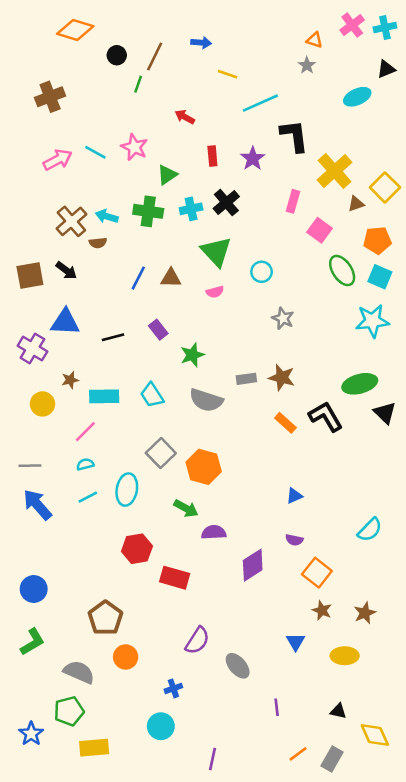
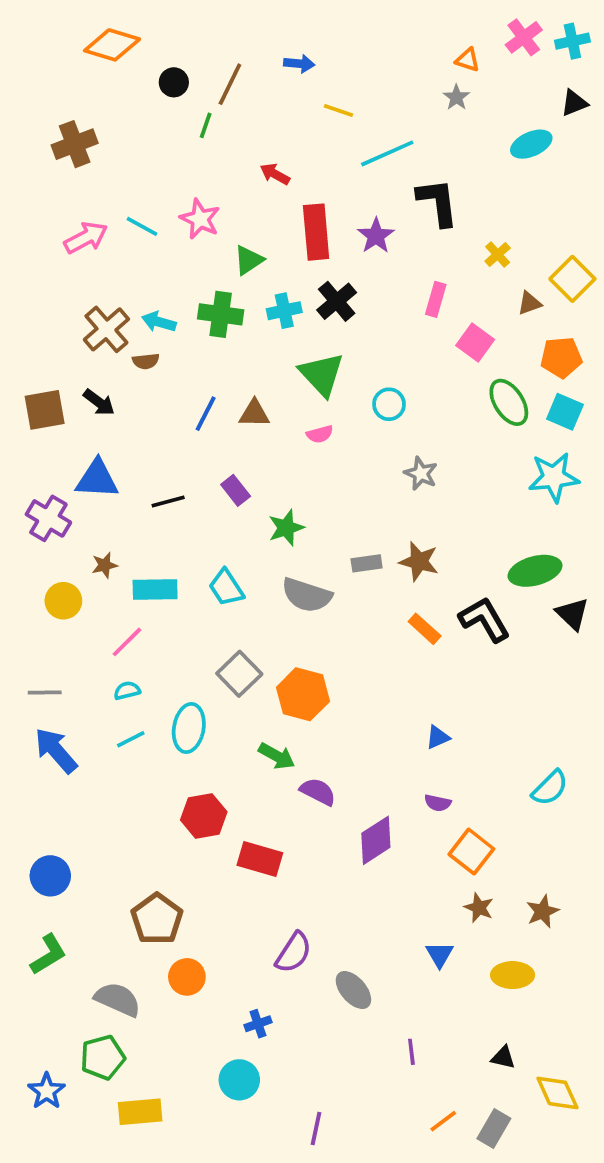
red rectangle: (212, 156) -> (316, 232), size x1.8
yellow cross: (335, 171) -> (498, 255), size x0.5
purple semicircle: (214, 532) -> (318, 792), turned 30

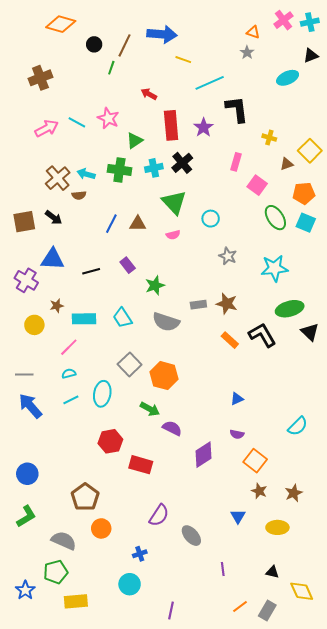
blue arrow: (299, 64) -> (162, 34), size x1.8
yellow cross: (498, 255) -> (269, 138), turned -32
cyan star: (554, 477) -> (274, 268), moved

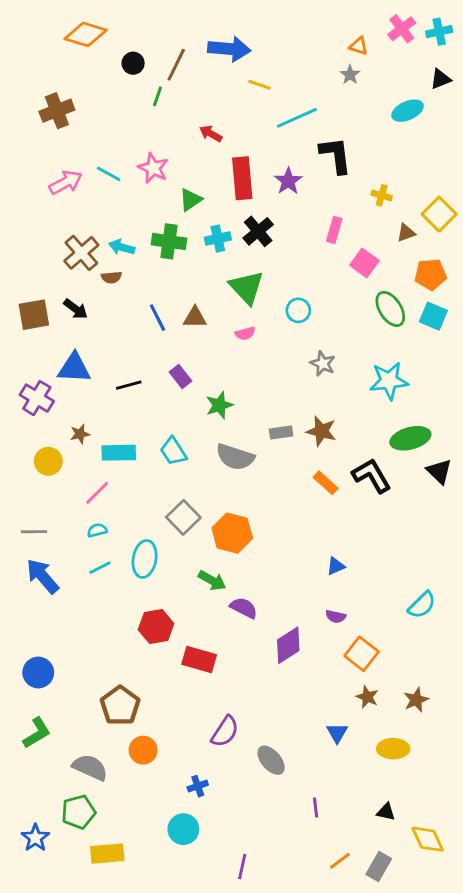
blue line: (111, 224) -> (157, 318), turned -54

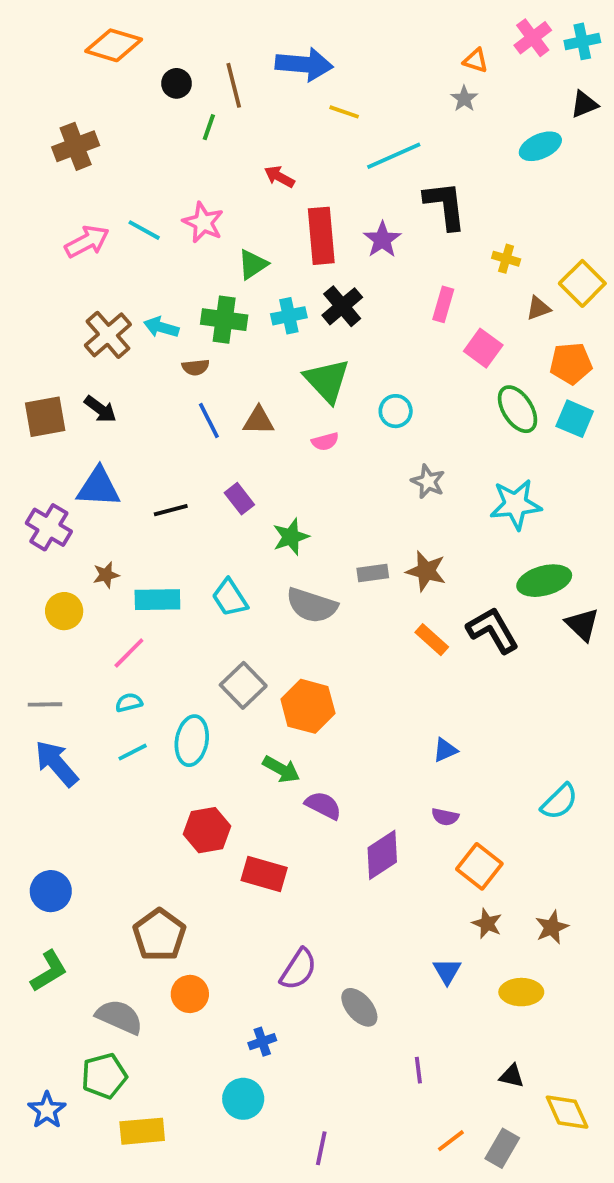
brown line: (176, 65) -> (234, 85), turned -40
brown semicircle: (112, 277) -> (196, 367), moved

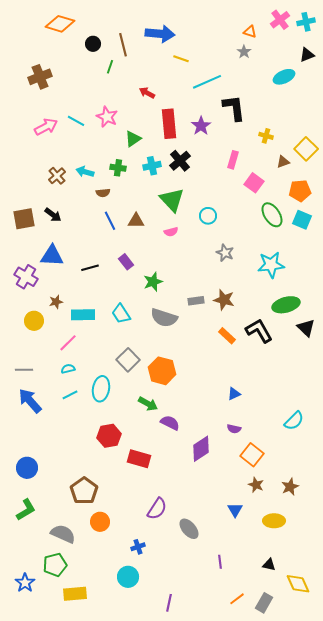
green cross: (224, 320) -> (118, 168), size x0.7
brown cross: (108, 335) -> (57, 176), size x0.7

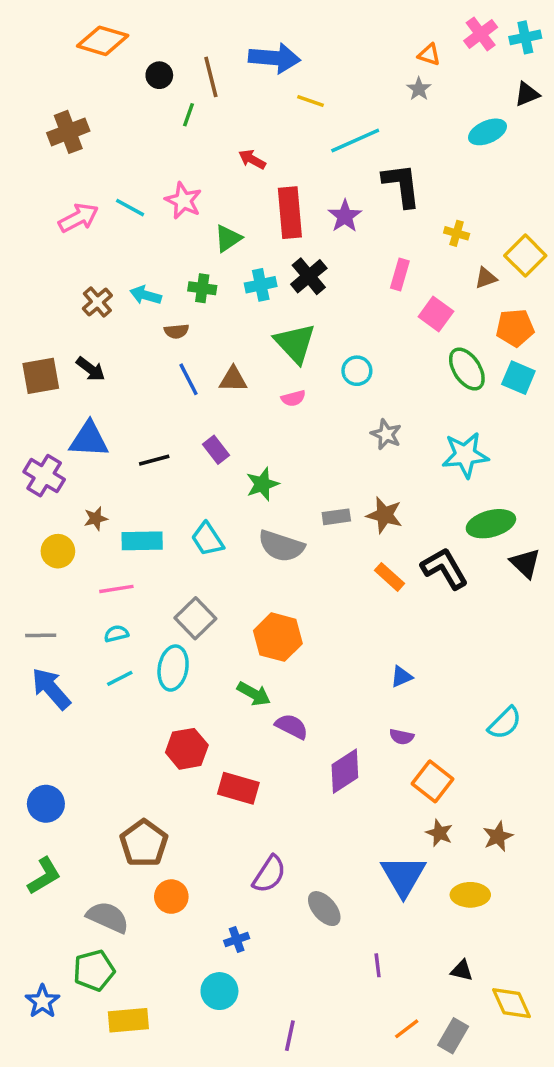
pink line: (68, 343) -> (116, 589), turned 36
gray square: (128, 360) -> (195, 618), moved
blue triangle: (235, 510) -> (403, 876), size x1.8

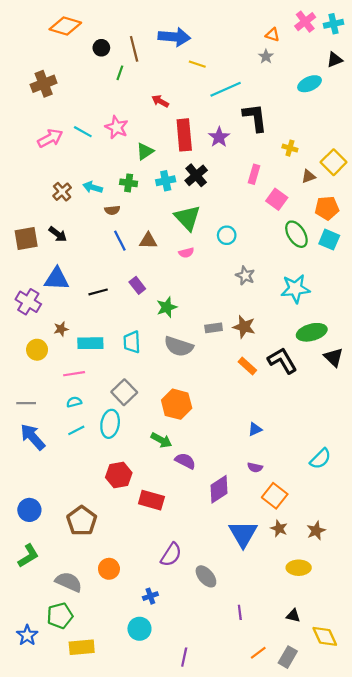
cyan trapezoid: (207, 539) -> (132, 342), turned 30
brown pentagon: (144, 843) -> (82, 521), moved
blue triangle: (403, 876) -> (243, 534), moved

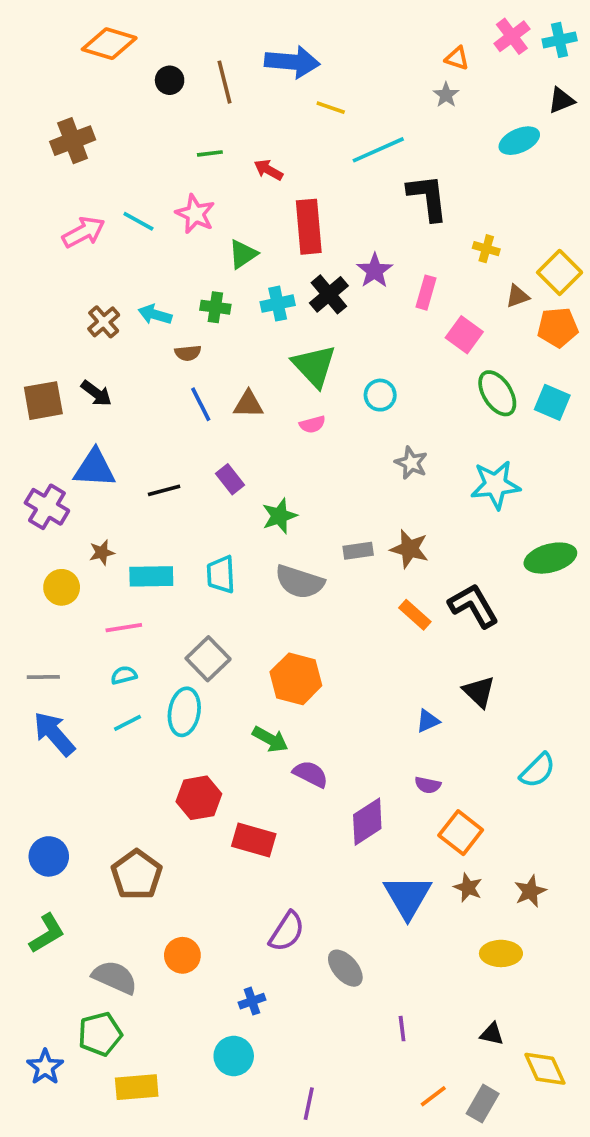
green line: (120, 73) -> (210, 153), moved, turned 64
purple star: (219, 137) -> (375, 271), moved
orange pentagon: (327, 208) -> (558, 327), moved
green ellipse: (312, 332) -> (550, 558), moved
black triangle: (334, 357) -> (479, 692), moved

